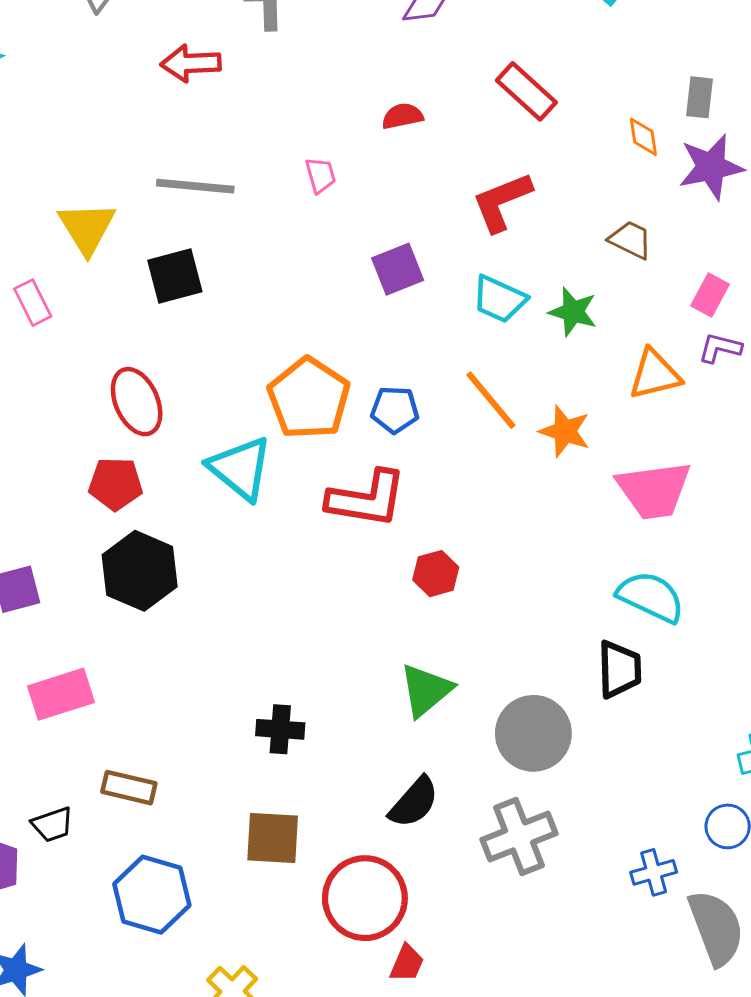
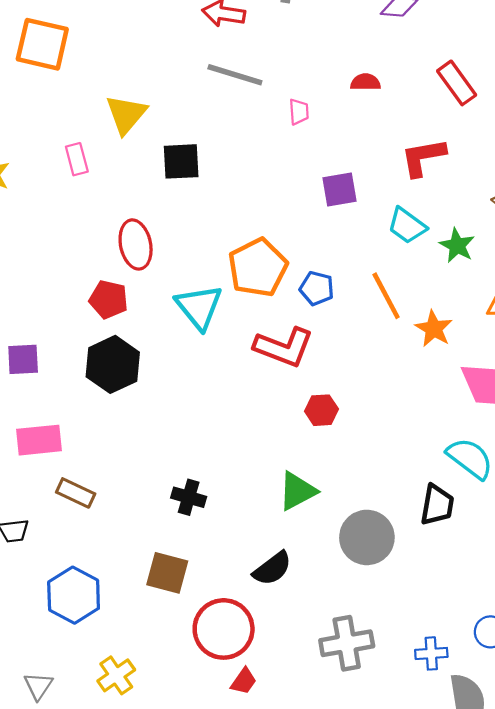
gray line: (195, 186) -> (235, 75), moved
brown rectangle: (129, 788) -> (76, 493), moved
gray cross: (519, 836) -> (347, 643), moved

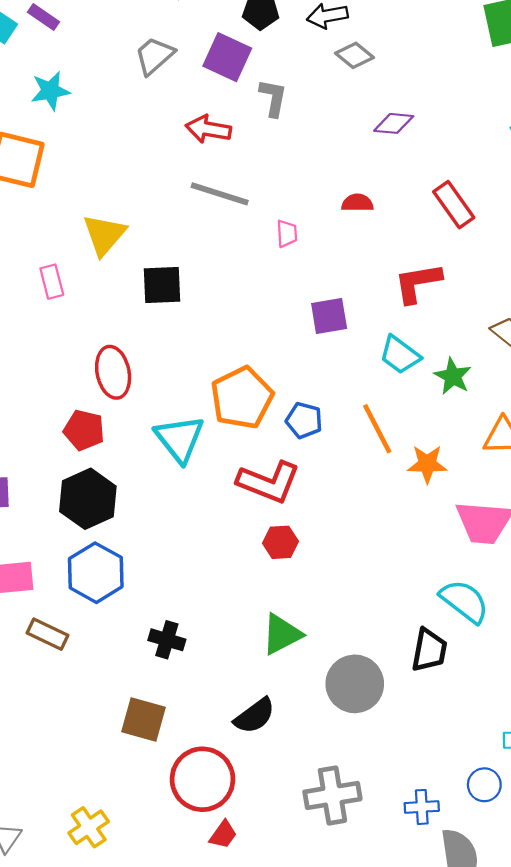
orange star: (434, 329) -> (427, 464), turned -30
red hexagon: (322, 410) -> (281, 542), moved
blue hexagon: (74, 595) -> (96, 573), moved

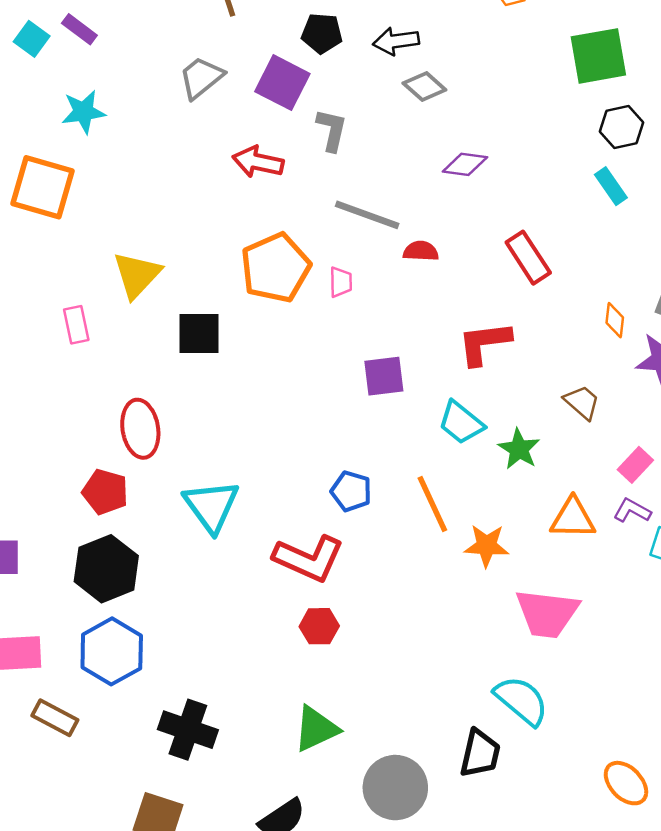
gray line: (220, 194) -> (367, 215), moved
orange pentagon: (242, 398) -> (276, 268), moved
black cross: (167, 640) -> (188, 730), size x1.4

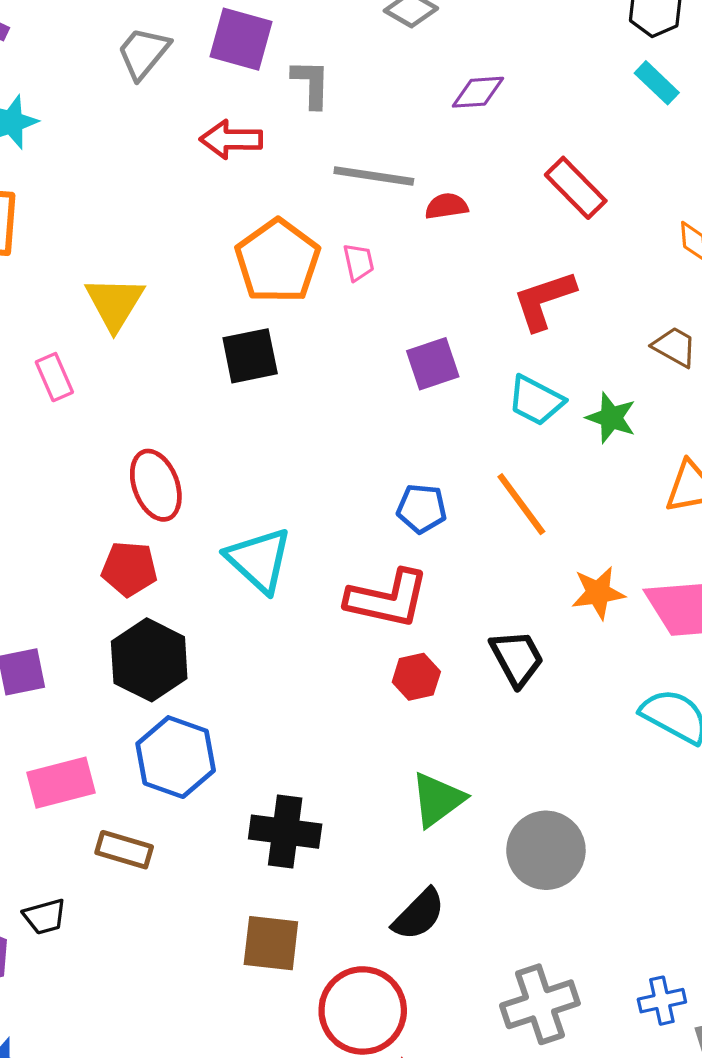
black square: (199, 334) -> (250, 356), moved
orange star: (487, 546) -> (598, 593), moved
black trapezoid: (480, 753) -> (517, 658), moved, turned -30

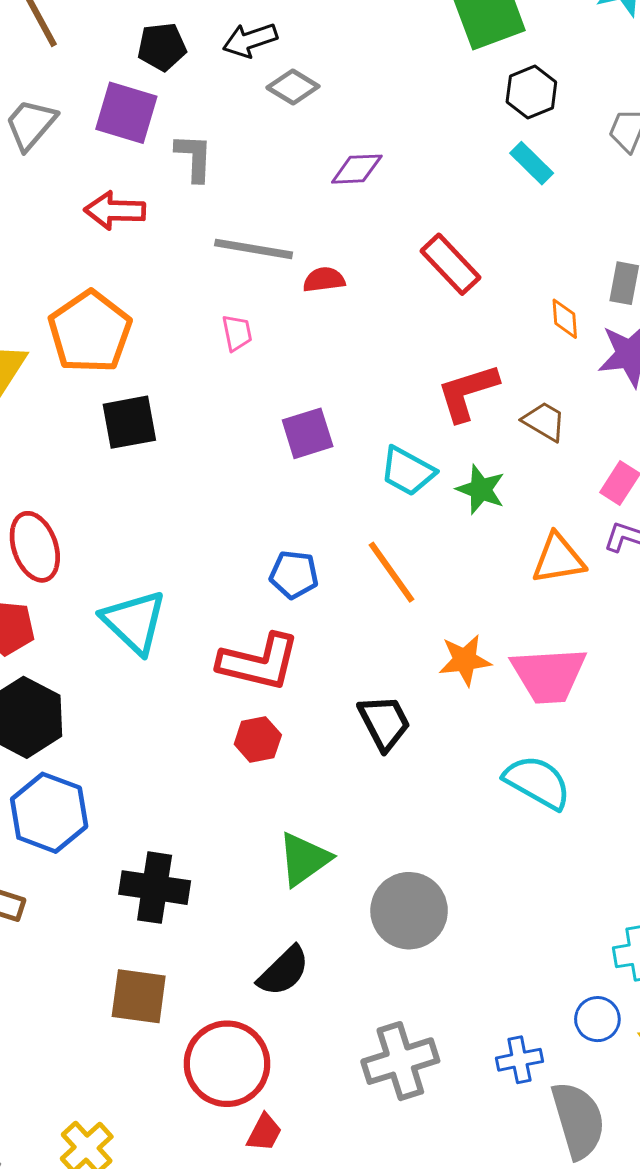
orange pentagon: (278, 261) -> (90, 332), moved
red L-shape: (544, 300) -> (468, 392), moved
red hexagon: (416, 677) -> (258, 739), moved

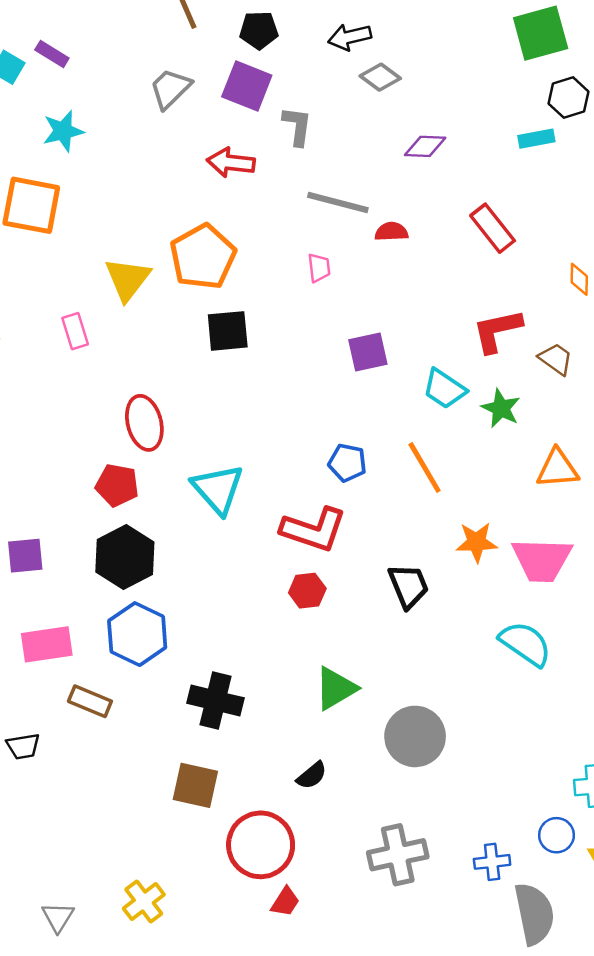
black pentagon: (162, 47) -> (259, 30), moved
cyan rectangle: (532, 163) -> (536, 139), moved, turned -60
black semicircle: (284, 971) -> (312, 775), size x0.7

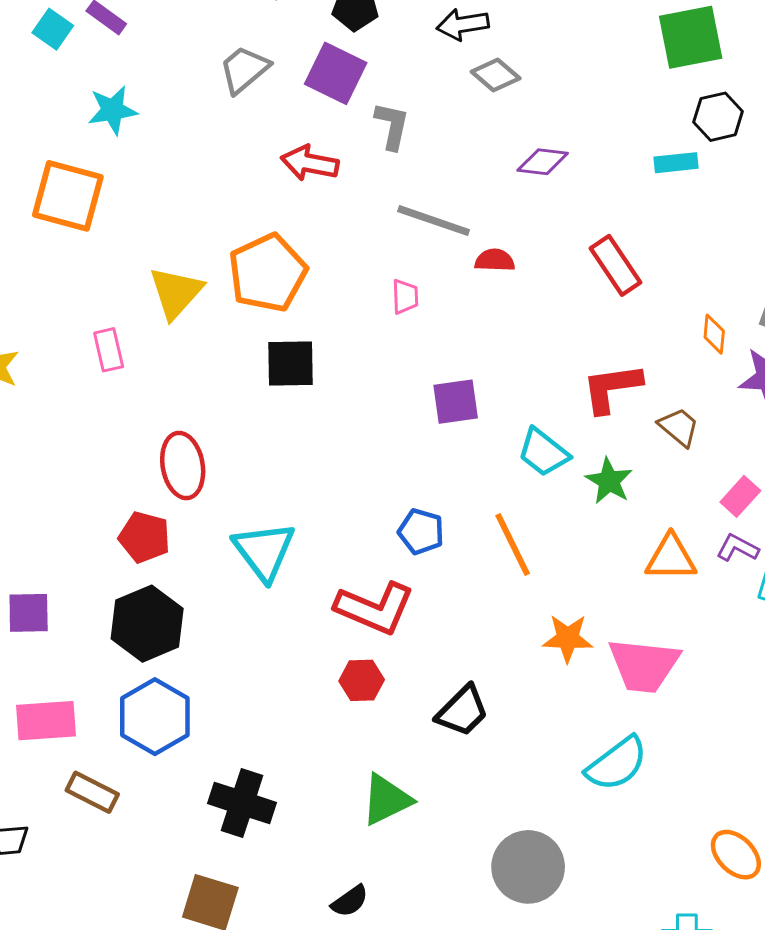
black trapezoid: (409, 586) -> (463, 711), moved, turned 63
cyan semicircle: (525, 644) -> (617, 764), turned 104
gray circle: (415, 736) -> (528, 867), moved

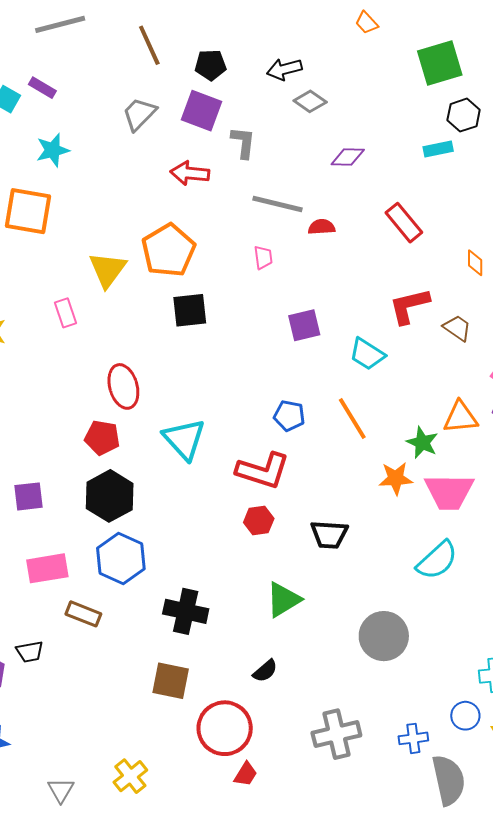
green star: (609, 481) -> (422, 443), moved
black trapezoid: (463, 711) -> (329, 535), turned 54

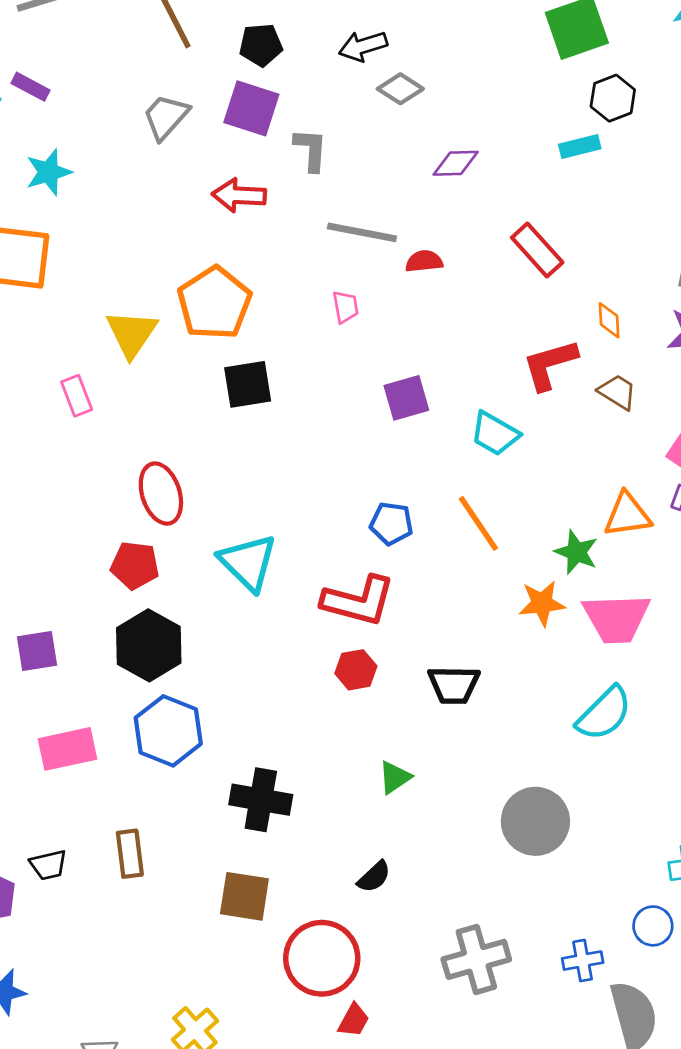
orange diamond: (475, 263) -> (609, 320), moved
green triangle: (283, 600) -> (395, 777), size x0.7
brown rectangle: (83, 614) -> (130, 854), moved, turned 64

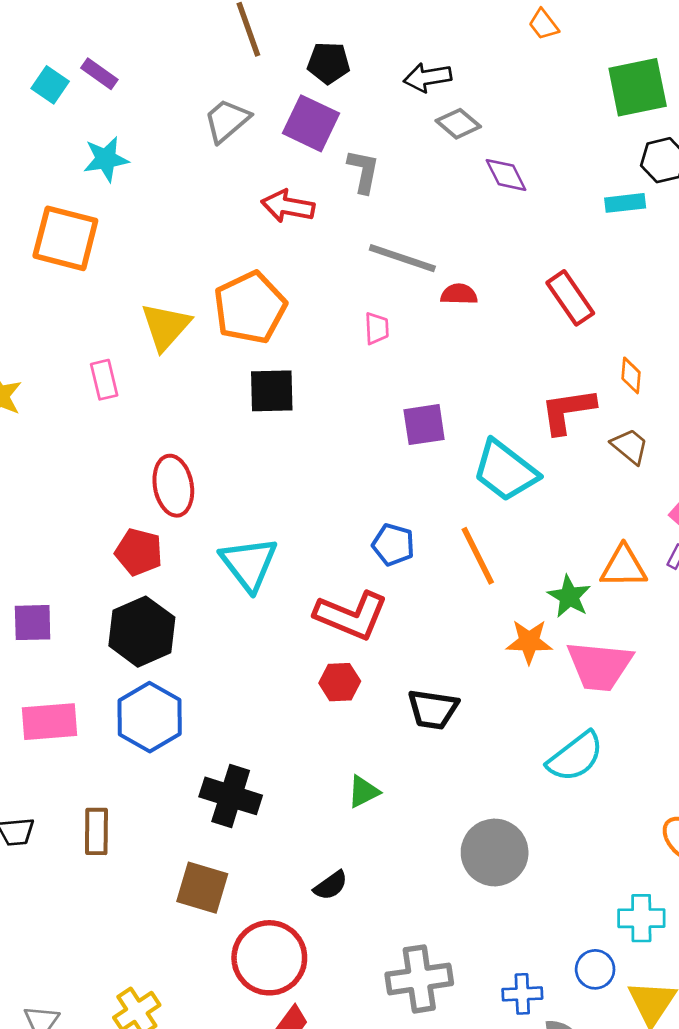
purple diamond: (456, 163) -> (506, 175), moved, turned 57
cyan trapezoid: (495, 434) -> (505, 471), size x1.4

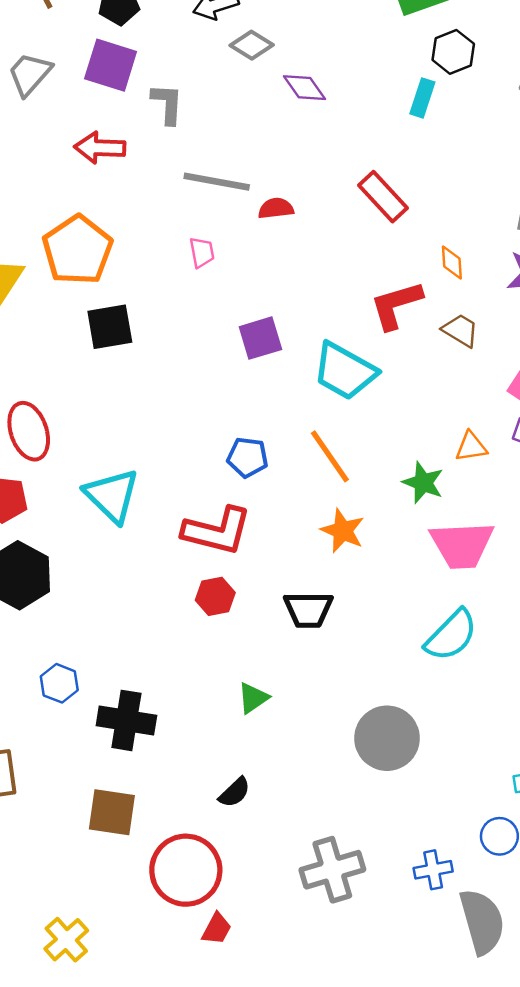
cyan rectangle: (625, 203) -> (422, 98), turned -57
orange triangle: (624, 567) -> (471, 447), size x0.7
orange star: (529, 642) -> (343, 531), moved, turned 30
blue hexagon: (150, 717) -> (59, 683), moved, size x0.6

